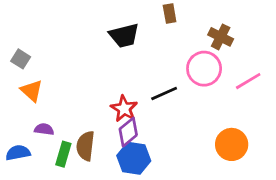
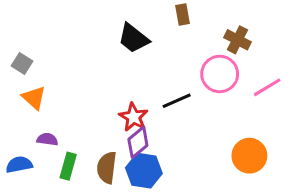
black trapezoid: (124, 36) -> (133, 38), turned 52
brown semicircle: (85, 146) -> (107, 168), moved

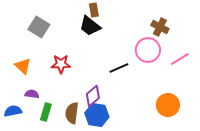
brown rectangle: (183, 15) -> (94, 10), moved
gray square: (22, 64) -> (39, 27), moved, size x1.5
red star: (133, 117) -> (61, 64), moved, turned -30

